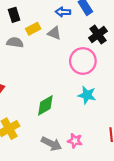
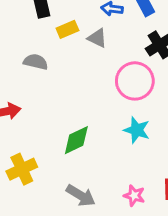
gray semicircle: (15, 42) -> (36, 62), moved
pink star: (75, 141) -> (134, 196), moved

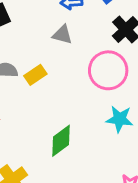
yellow rectangle: (67, 29) -> (35, 75), moved

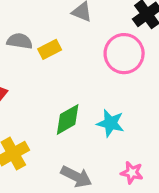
cyan star: (120, 119) -> (110, 123), moved

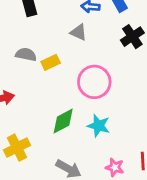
pink circle: (124, 54) -> (94, 82), moved

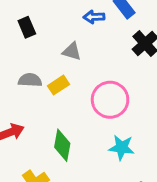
gray triangle: (79, 32) -> (72, 51), moved
green diamond: (63, 121) -> (62, 145), moved, turned -44

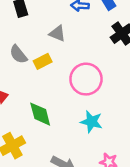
gray semicircle: (30, 80) -> (18, 54), turned -138
green diamond: (62, 145) -> (40, 114), turned -32

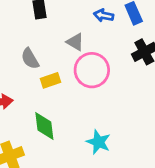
yellow rectangle: (43, 61) -> (51, 80), moved
pink circle: (86, 79) -> (92, 70), moved

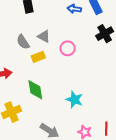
gray triangle: (75, 42) -> (44, 36), moved
pink circle: (92, 70) -> (68, 48), size x0.6

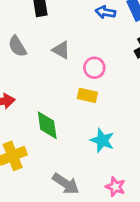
gray semicircle: (23, 42) -> (17, 46), moved
yellow rectangle: (38, 57) -> (87, 95), moved, turned 32

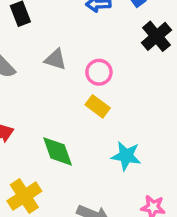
yellow rectangle: (87, 95) -> (98, 106), turned 36

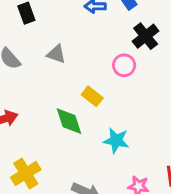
pink circle: (99, 72) -> (124, 65), moved
green diamond: (58, 151) -> (69, 121), moved

